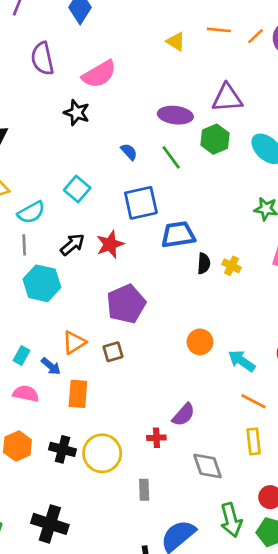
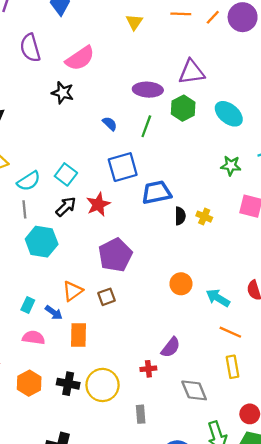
yellow triangle: (176, 42) -> (134, 22), moved, turned 36
green line: (171, 157) -> (146, 126), turned 60
cyan square: (77, 189) -> (66, 174), moved

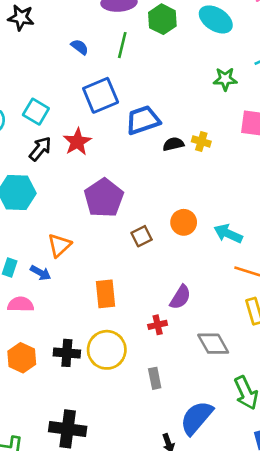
black semicircle: (180, 216) -> (173, 144), turned -96
brown square: (107, 297) -> (142, 236), moved
orange rectangle: (79, 335) -> (106, 294), moved

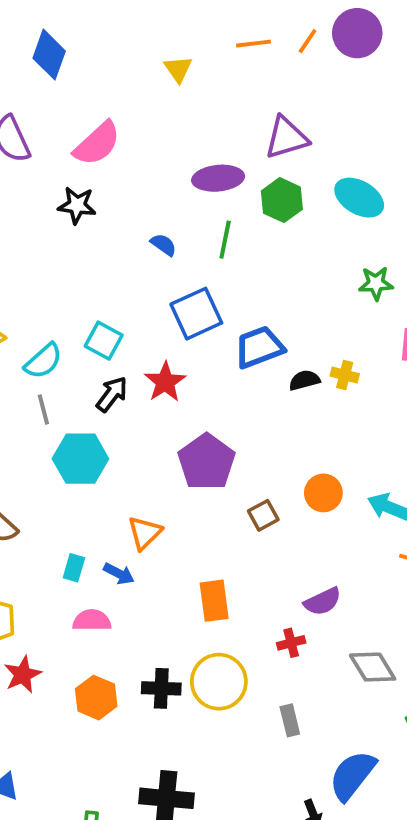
purple semicircle: (180, 297) -> (323, 601), turned 35

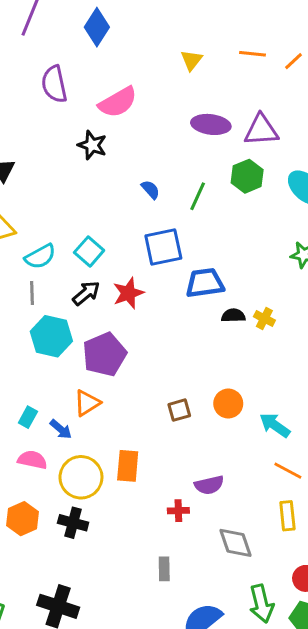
purple ellipse: (218, 178) -> (211, 124), moved
purple pentagon: (207, 462) -> (104, 354), moved
yellow circle: (219, 682) -> (81, 477), moved

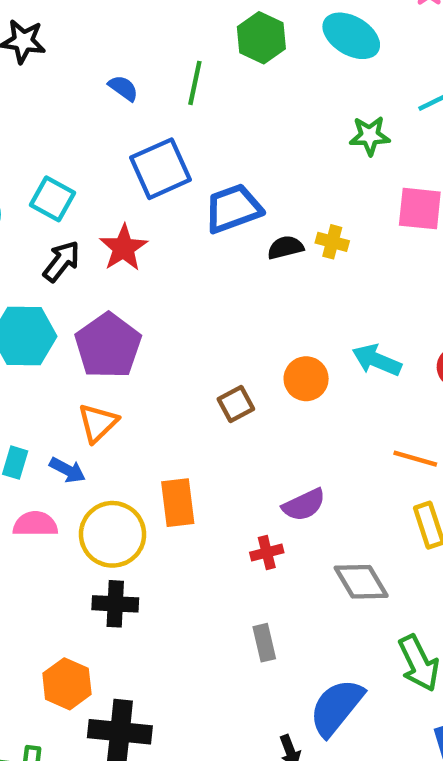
cyan arrow: (275, 425) -> (377, 360), moved
orange hexagon: (23, 519) -> (67, 684), moved

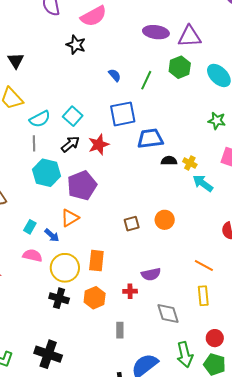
cyan arrow: (377, 360) -> (203, 183), moved
orange hexagon: (67, 684) -> (95, 298), moved

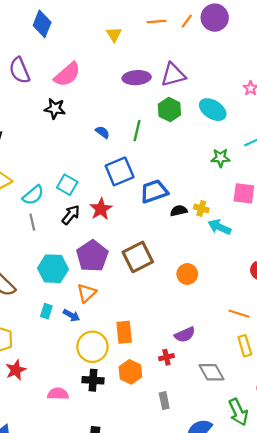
cyan hexagon: (47, 173) -> (53, 269), moved
brown square: (132, 224) -> (138, 257), moved, size x1.8
pink semicircle: (32, 256) -> (58, 394), moved

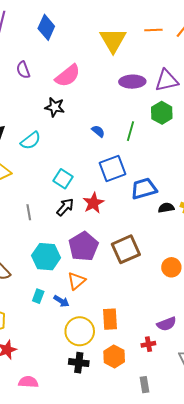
yellow triangle: (114, 34) -> (113, 40), size x1.8
purple semicircle: (19, 70) -> (23, 70), size x0.7
cyan semicircle: (33, 195) -> (31, 141), moved
pink semicircle: (58, 394) -> (28, 382), moved

